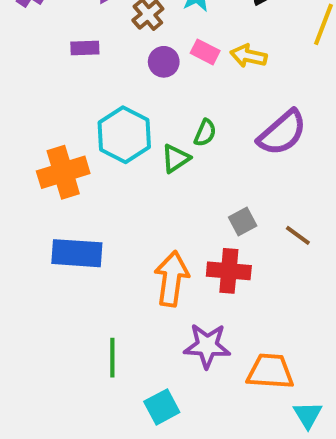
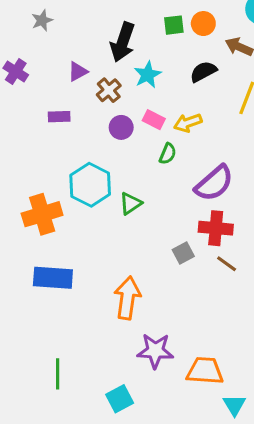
yellow arrow: (249, 56) -> (188, 123), turned -32
green semicircle: (205, 133) -> (168, 154), moved
red cross: (229, 271) -> (216, 228), moved
green line: (112, 358) -> (58, 374), moved

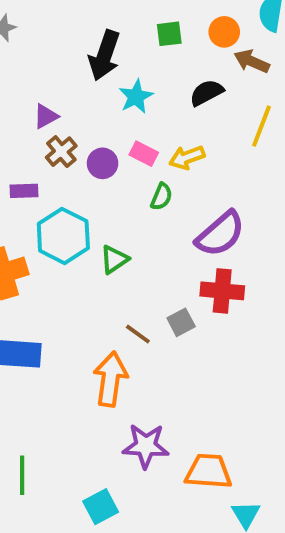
orange circle: (203, 24) -> (224, 32), moved
purple triangle: (78, 72) -> (46, 116), moved
brown cross: (109, 90) -> (61, 152), moved
purple rectangle: (59, 117) -> (24, 191), moved
brown line: (227, 264) -> (138, 334), moved

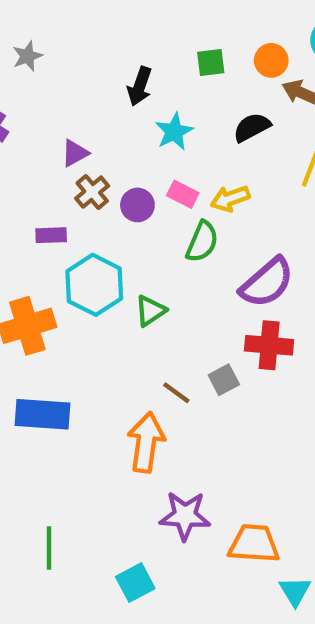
black arrow: (104, 55) -> (140, 86), size x0.7
green semicircle: (161, 197) -> (202, 242), size x1.4

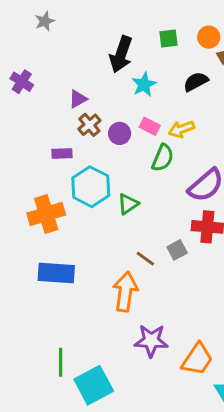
gray star: (27, 56) -> (45, 21), moved
black arrow: (140, 86) -> (121, 54), size x1.4
orange trapezoid: (254, 544) -> (197, 359), turned 120
cyan square: (135, 583) -> (94, 385), moved, size x1.5

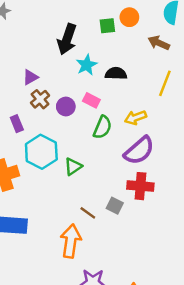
orange circle: (209, 37) -> (129, 17), moved
black semicircle: (196, 82) -> (116, 73), moved, turned 30
yellow arrow: (181, 129) -> (136, 118), moved
purple rectangle: (62, 154) -> (17, 124), turned 70
gray square: (177, 250) -> (115, 206), turned -35

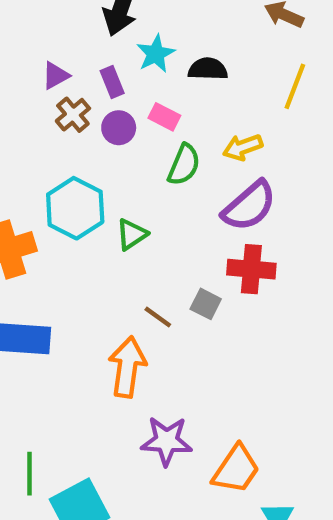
purple rectangle: (17, 124) -> (112, 82), moved

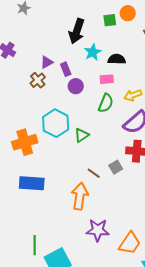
purple rectangle: (112, 82) -> (66, 69), moved
brown cross: (73, 115) -> (38, 80), moved
pink rectangle: (164, 117) -> (107, 79), moved, turned -32
gray square: (206, 304) -> (116, 167), turned 32

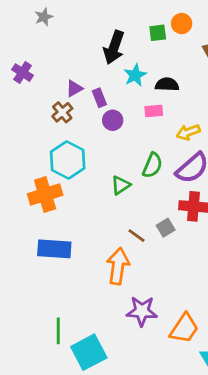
green semicircle: (106, 103) -> (152, 165), moved
cyan hexagon: (56, 123) -> (68, 160), moved

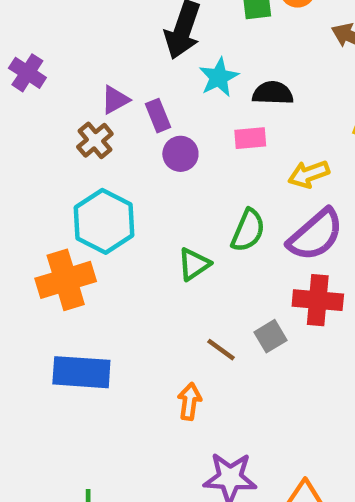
orange arrow: (118, 266) -> (189, 401), size x0.6

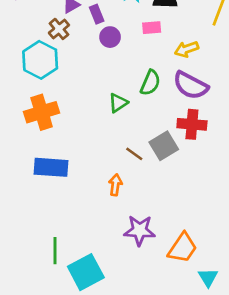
cyan hexagon: (104, 221) -> (40, 60), moved
purple semicircle: (316, 235) -> (191, 85), turned 69
gray square: (271, 336) -> (164, 146), size x1.5

